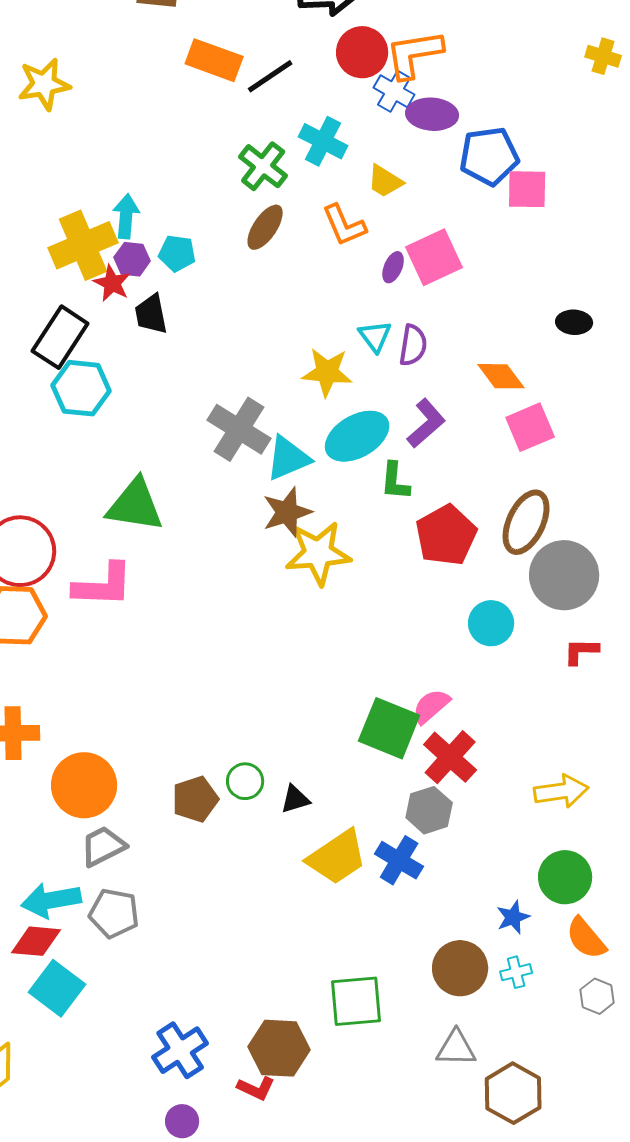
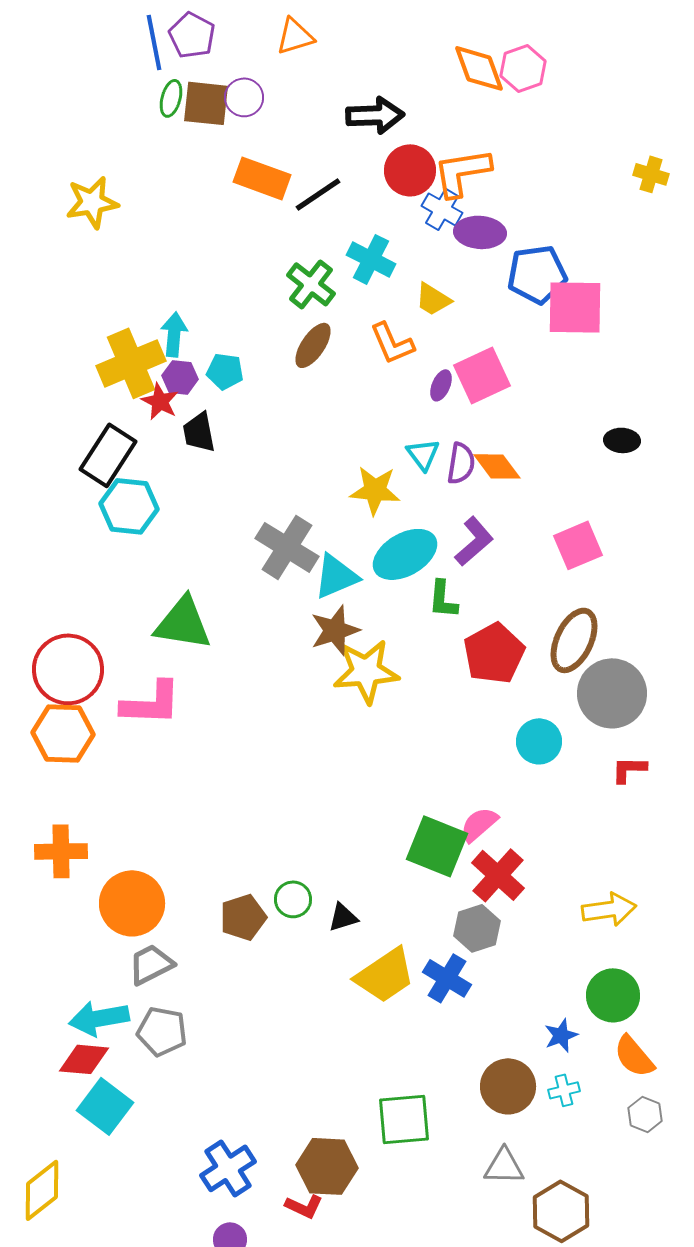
pink square: (527, 189) -> (575, 307), size x1.4
orange diamond: (501, 376) -> (497, 466), moved

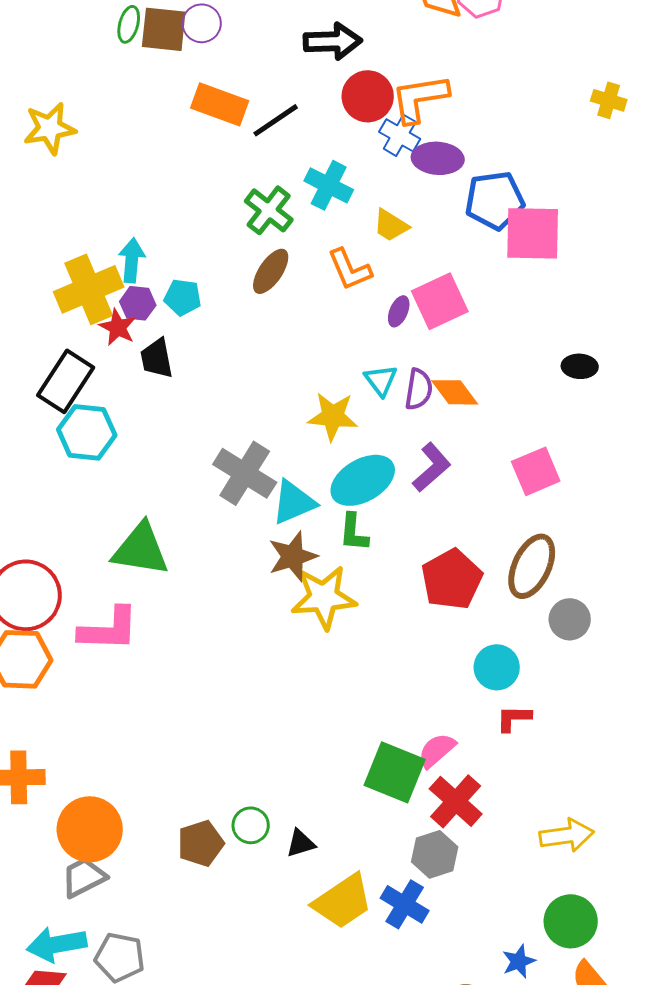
green L-shape: (443, 599) -> (354, 532), moved
gray circle: (612, 693) -> (570, 619), size x0.6
red L-shape: (629, 769) -> (514, 718), moved
gray trapezoid: (151, 964) -> (84, 877), moved

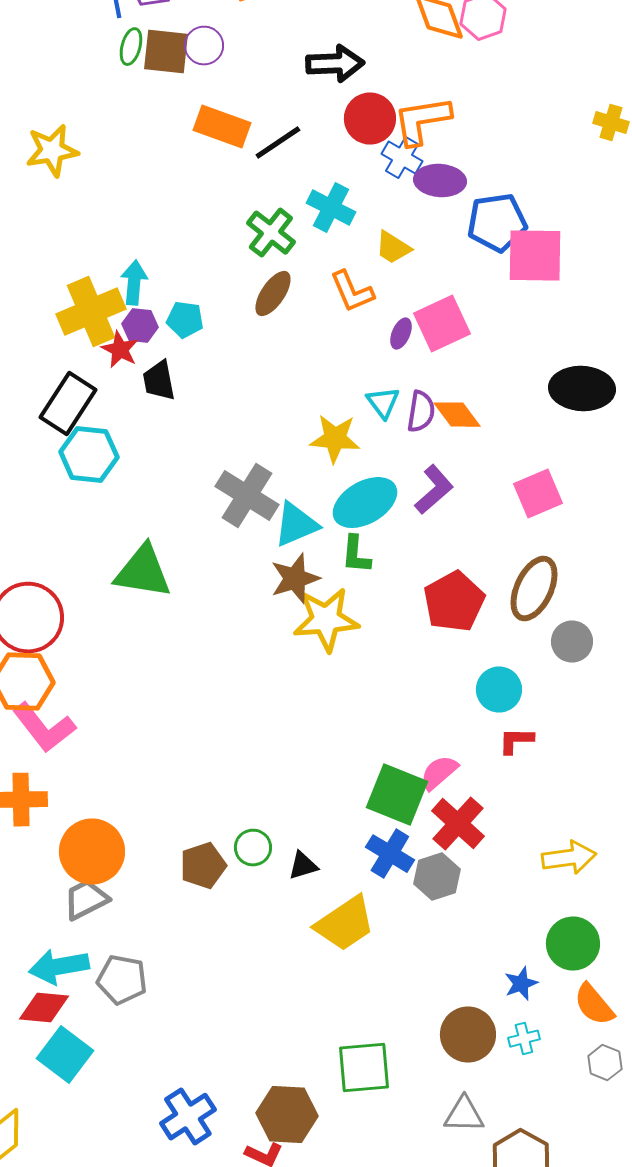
black ellipse: (580, 366) -> (582, 389), size x1.8
pink L-shape: (109, 629) -> (44, 728), moved, turned 50
blue cross: (405, 904) -> (390, 854), moved

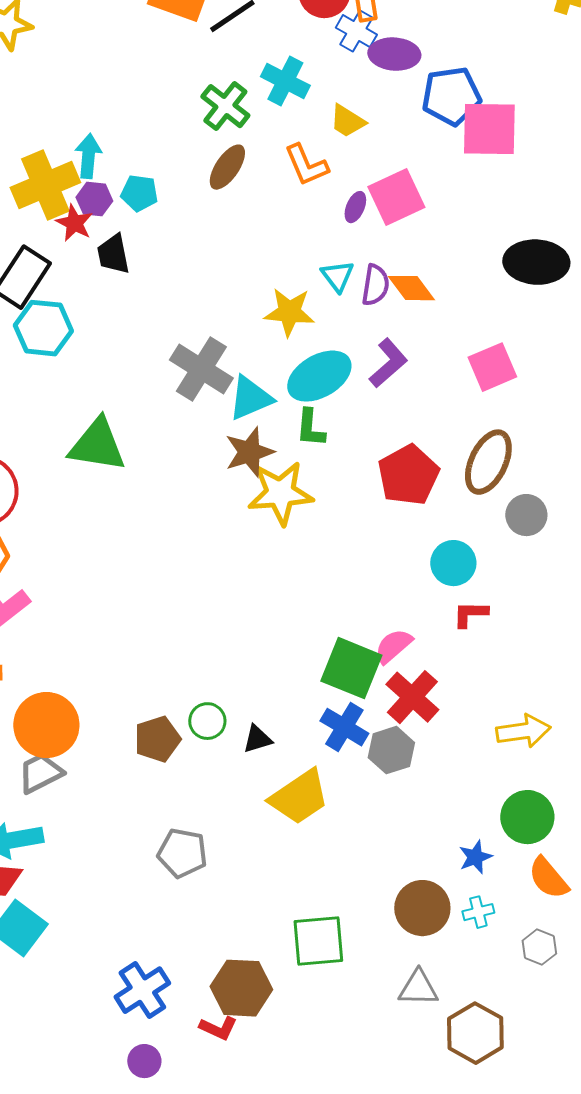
gray pentagon: (122, 980) -> (182, 853), moved
gray hexagon: (605, 1063) -> (539, 947), moved

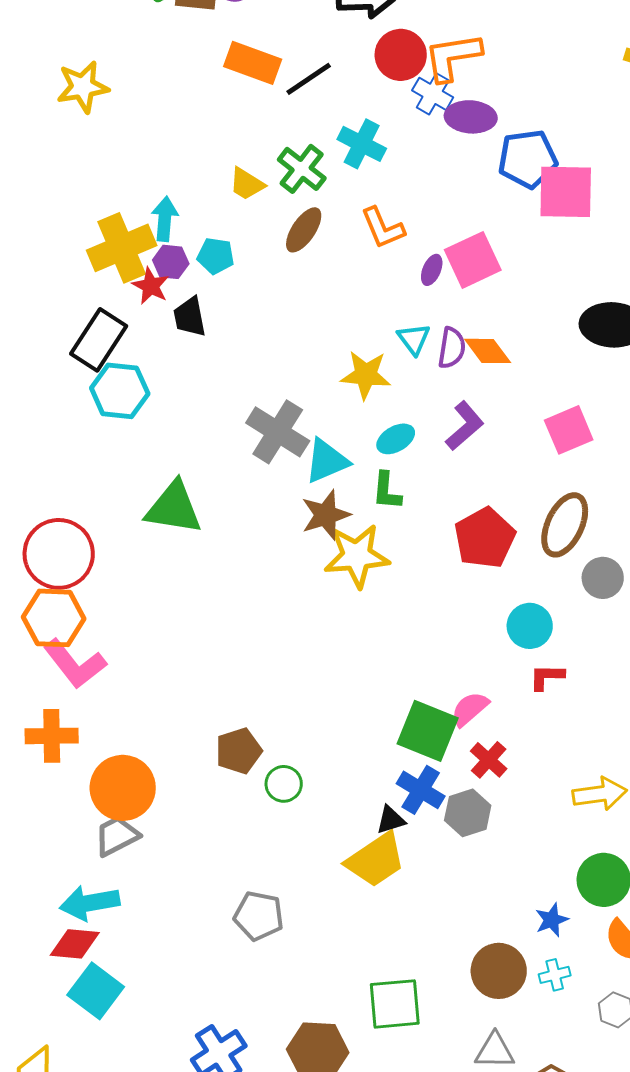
yellow trapezoid: (347, 121) -> (247, 184), moved
cyan ellipse: (319, 376) -> (396, 439), size x0.6
red cross: (412, 697) -> (489, 760), size x0.7
brown pentagon: (157, 739) -> (239, 751), moved
black triangle: (257, 739) -> (391, 820), moved

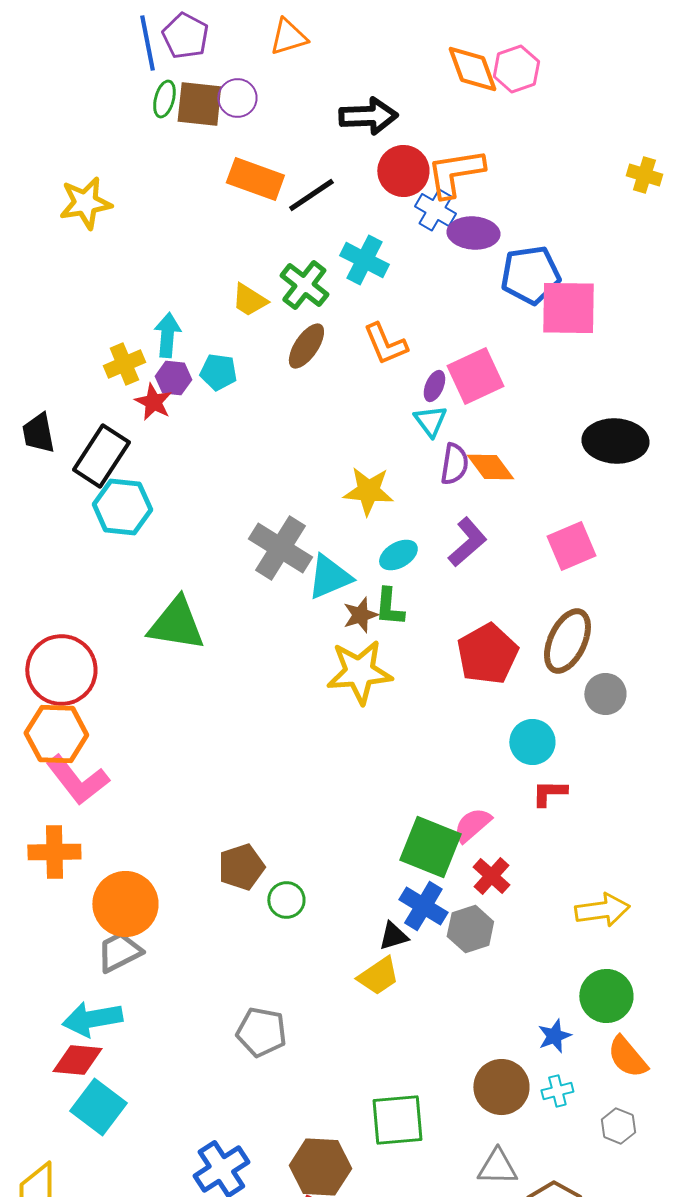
yellow cross: (122, 248) -> (124, 364), size x0.6
black trapezoid: (190, 317) -> (38, 433), moved
cyan triangle: (414, 339) -> (430, 421), moved
brown star: (326, 515) -> (360, 615), moved, size x0.7
yellow trapezoid: (376, 860) -> (378, 976), size x0.7

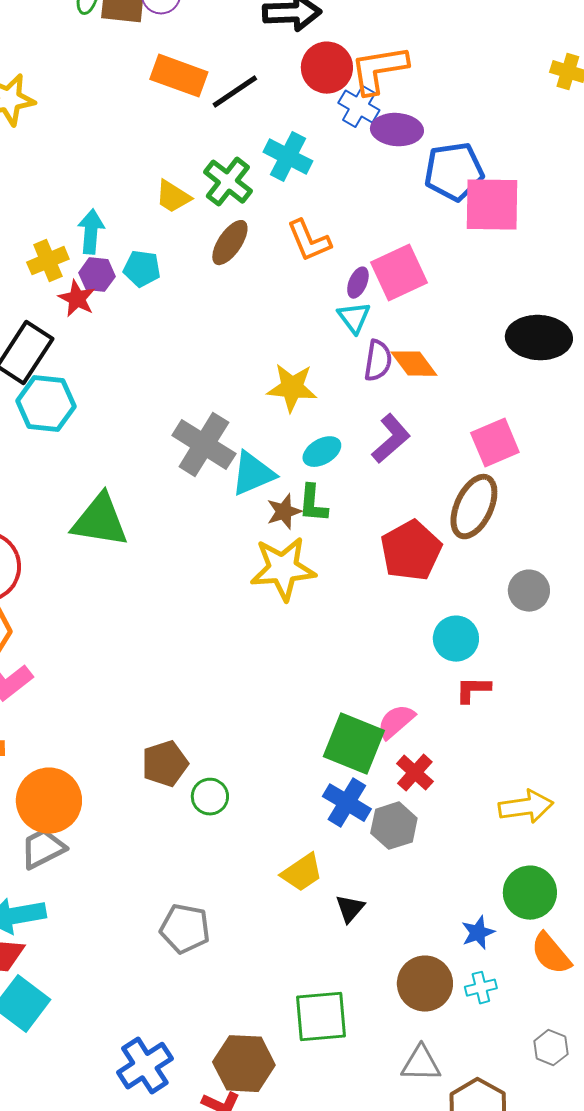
brown ellipse: (567, 641) -> (474, 507), moved
black triangle: (393, 936) -> (350, 909), moved, turned -32
gray hexagon: (618, 1126) -> (551, 1048), moved

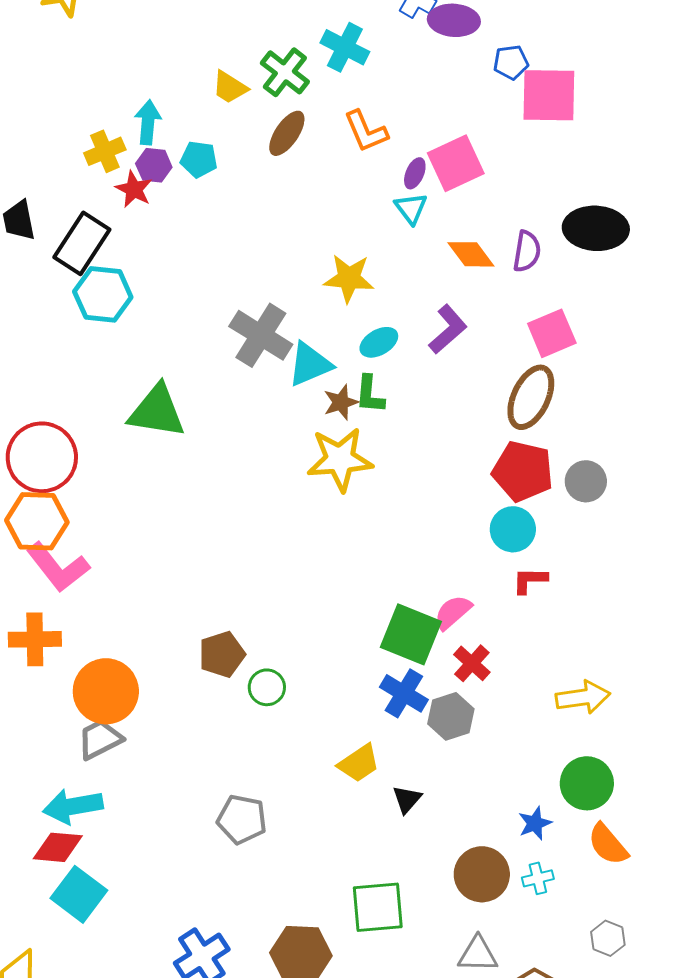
blue pentagon: (454, 172) -> (511, 62), size x0.6
purple semicircle: (378, 361) -> (527, 251), moved
red pentagon: (411, 551) -> (523, 471), moved, turned -30

